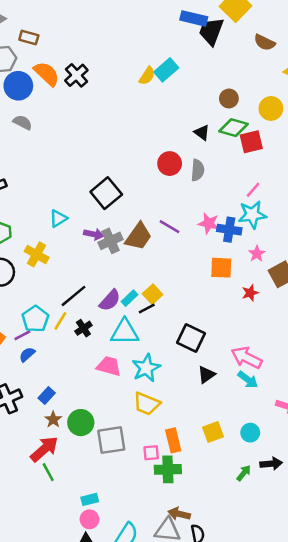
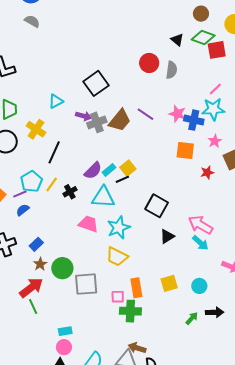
black line: (74, 296) -> (54, 152), moved, turned -30

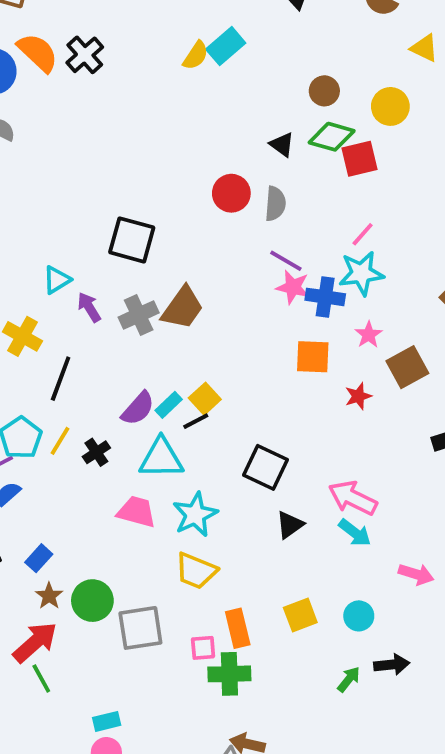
black square: (96, 83) -> (132, 240), turned -35
purple line: (145, 114) -> (286, 261), moved
purple arrow: (83, 116) -> (89, 307), moved, turned -133

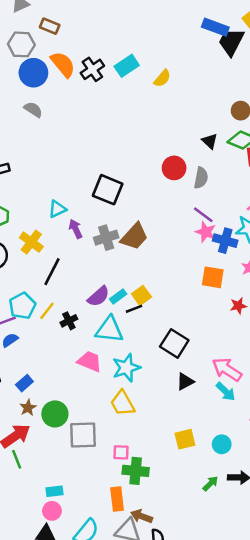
cyan rectangle: (226, 46) -> (127, 66), moved
yellow trapezoid: (196, 571) -> (122, 403), turned 32
orange rectangle: (238, 628) -> (117, 499), moved

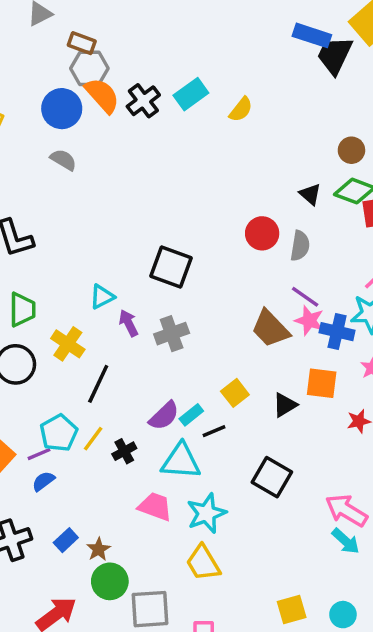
gray hexagon: (21, 44) -> (89, 68), moved
brown trapezoid: (134, 236) -> (270, 329), moved, turned 96
yellow square: (141, 295) -> (235, 393), moved
black triangle: (185, 382) -> (285, 405), moved
brown star: (28, 408) -> (99, 549), moved

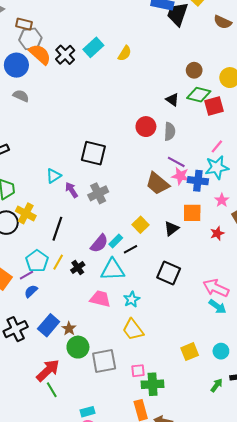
yellow cross: (68, 344) -> (26, 213), moved
cyan star: (207, 513) -> (132, 299), size x0.7
blue rectangle: (66, 540) -> (49, 325), size x1.5

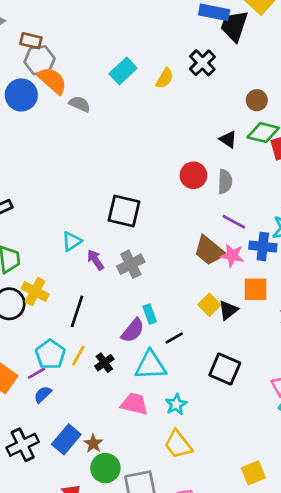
black cross: (65, 55) -> (202, 63), moved
gray semicircle: (21, 96) -> (80, 104), moved
pink star: (180, 176) -> (232, 255), moved
yellow square: (141, 225) -> (209, 305), moved
cyan rectangle: (116, 241) -> (150, 314), moved, turned -64

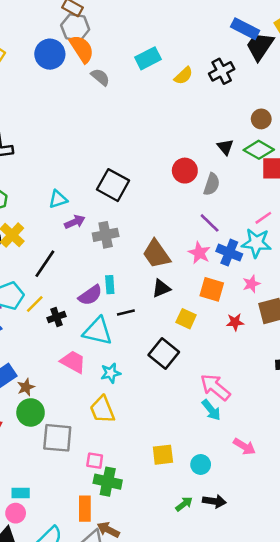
brown trapezoid: (209, 251) -> (156, 254), moved
purple arrow: (95, 260) -> (75, 222), turned 84
yellow square: (209, 305) -> (186, 319), moved, turned -36
black triangle: (228, 310) -> (161, 288), moved

